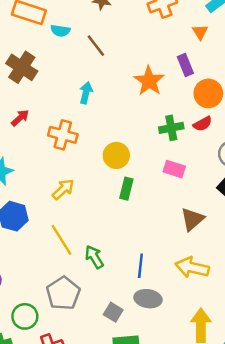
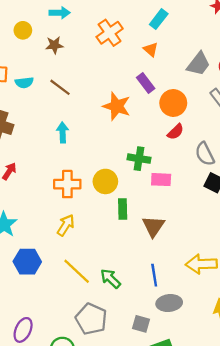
green cross: (171, 128) -> (139, 159), moved, turned 35
orange cross: (63, 135) -> (67, 184), moved
brown triangle: (192, 219) -> (153, 226), moved

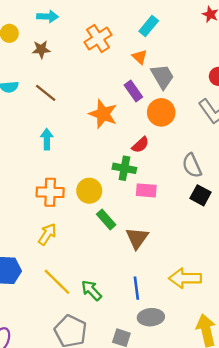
gray trapezoid: (198, 64) -> (162, 77), moved, turned -70
red semicircle: (176, 132) -> (140, 145), moved
green rectangle: (123, 209) -> (106, 219), turned -42

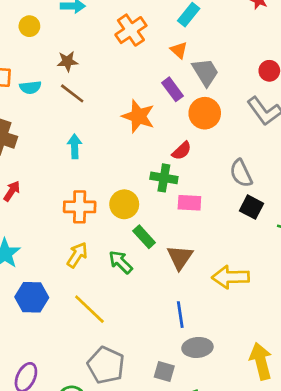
brown star: (41, 49) -> (67, 61), moved
yellow arrow: (185, 278) -> (231, 277), moved
green arrow: (91, 290) -> (121, 262), moved

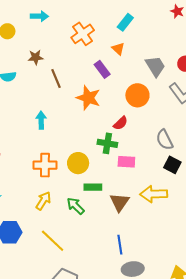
gray trapezoid: (205, 72) -> (155, 66), moved
purple rectangle: (173, 89) -> (102, 69), moved
brown line: (72, 93) -> (56, 78), moved, turned 30
green rectangle: (144, 237) -> (93, 187), turned -48
yellow arrow: (231, 277) -> (154, 194), moved

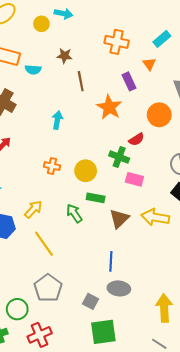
cyan arrow: (39, 16) -> (64, 14), moved
orange cross: (83, 34) -> (117, 42), turned 35
orange cross: (45, 165) -> (52, 166), size x0.7
yellow arrow: (43, 201) -> (33, 209), moved

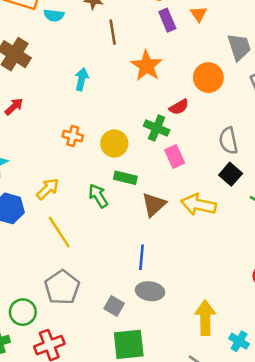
purple rectangle: (129, 81) -> (167, 20), moved
pink rectangle: (134, 179) -> (175, 156), turned 48

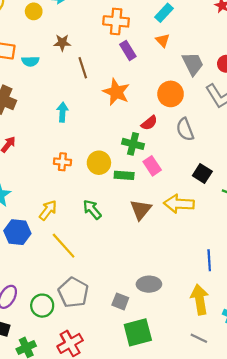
orange triangle: (199, 14) -> (163, 40), moved
gray semicircle: (228, 141) -> (185, 129), moved
green rectangle: (125, 178) -> (124, 175), moved
blue line: (141, 257) -> (209, 260), moved
green circle: (23, 312) -> (42, 306), moved

